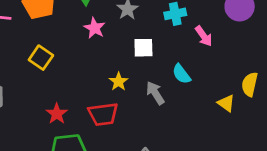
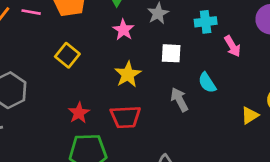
yellow star: (119, 82) -> (128, 74), moved, size x1.4
yellow triangle: (226, 103) -> (250, 115), turned 48

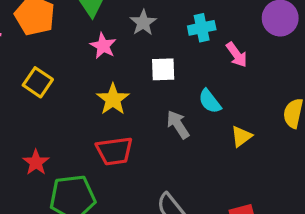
red star: (79, 113) -> (36, 162), moved
yellow triangle: (250, 115) -> (241, 136), moved

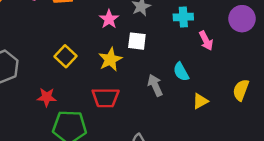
white square: (163, 69) -> (137, 41), moved
yellow square: (38, 82) -> (66, 56), moved
red star: (36, 162) -> (47, 97), turned 30

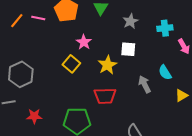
pink star: (109, 19) -> (84, 42), moved
red star: (47, 97) -> (34, 116), moved

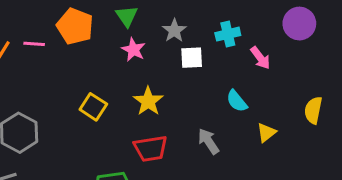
pink star: (84, 42) -> (133, 50), moved
white square: (128, 49) -> (192, 58), moved
gray arrow: (145, 84) -> (209, 141), moved

